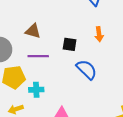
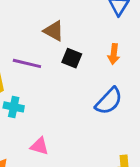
brown triangle: (33, 31) -> (54, 31), moved
blue semicircle: (87, 70) -> (109, 101), moved, turned 75

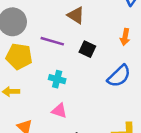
black square: (72, 58) -> (87, 49), moved
cyan cross: (14, 107) -> (57, 79), moved

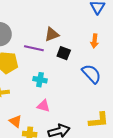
brown triangle: (76, 15) -> (52, 34), moved, turned -49
blue semicircle: (119, 76) -> (91, 74), turned -85

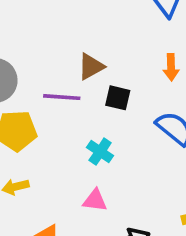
cyan cross: (40, 80) -> (100, 152), moved, turned 32

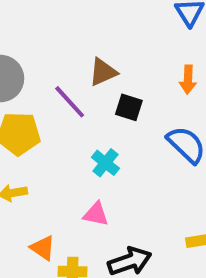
purple line: (62, 97) -> (70, 102), turned 39

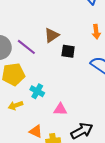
purple line: (70, 102) -> (26, 47), moved
cyan cross: (105, 163) -> (37, 91), moved

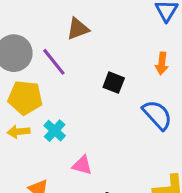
brown triangle: (52, 35) -> (78, 29), moved
yellow arrow: (16, 105) -> (18, 132), moved

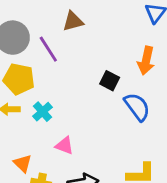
orange arrow: (162, 63) -> (146, 61), size x1.4
black square: (114, 83) -> (110, 81), moved

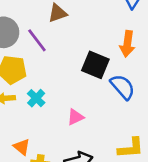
black square: (110, 81) -> (95, 65), size x1.5
pink triangle: (64, 146) -> (75, 117), moved, turned -42

